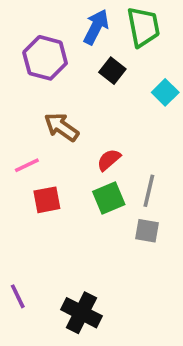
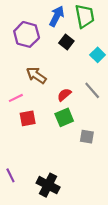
gray line: (149, 191) -> (92, 90), moved, turned -54

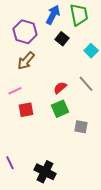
brown arrow: (36, 75) -> (26, 61), moved, turned -84

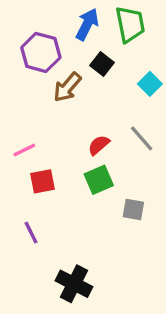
brown arrow: (26, 61) -> (67, 87), moved
purple line: (10, 163) -> (31, 233), moved

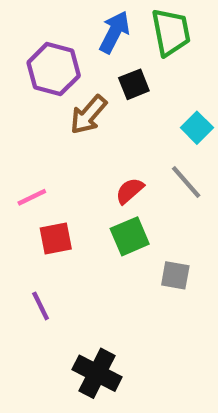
black square: (102, 64) -> (134, 84), turned 30
cyan square: (150, 84) -> (197, 128), moved

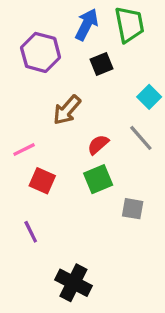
brown arrow: (88, 115) -> (67, 110), moved
red square: (56, 239) -> (42, 181), turned 35

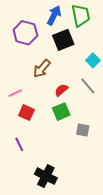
black square: (101, 64) -> (63, 40), size x1.5

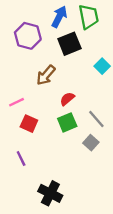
gray line: (88, 86) -> (96, 119), moved
gray square: (83, 130) -> (91, 143), turned 32

